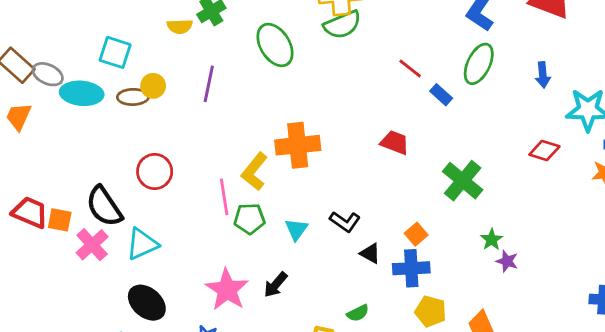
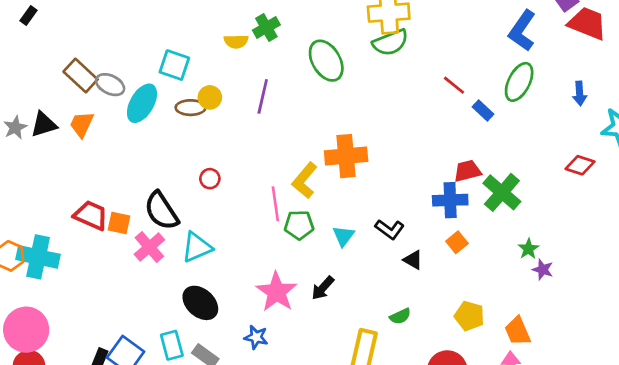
cyan ellipse: (82, 93) -> (142, 103), turned -66
red trapezoid: (395, 142) -> (467, 171), moved, turned -36
red circle: (155, 171) -> (210, 179), size x0.6
blue cross: (411, 268) -> (450, 200), moved

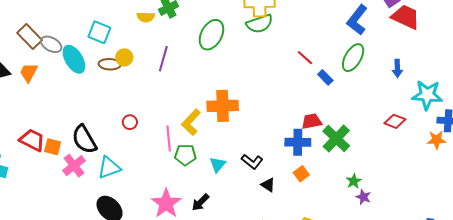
green ellipse: (326, 61) -> (211, 35), turned 56
cyan ellipse: (142, 103) -> (74, 59), turned -64
red circle: (210, 179) -> (130, 122), moved

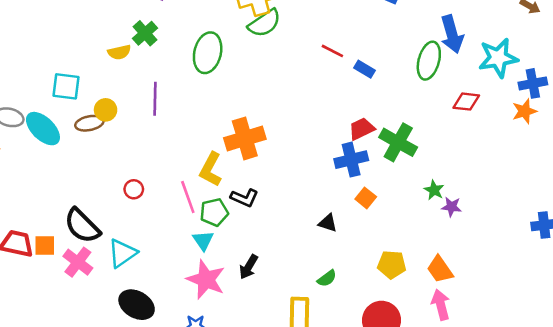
green ellipse: (353, 58) -> (429, 61), moved
blue arrow: (397, 68) -> (452, 34), size x1.6
black L-shape: (252, 162) -> (245, 198), moved
cyan triangle: (218, 165) -> (203, 240), moved

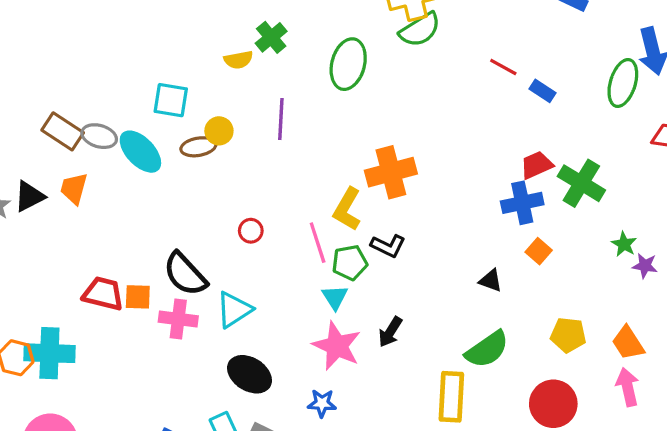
pink cross: (78, 262) -> (178, 319), turned -32
green semicircle: (327, 278) -> (487, 349), size x1.8

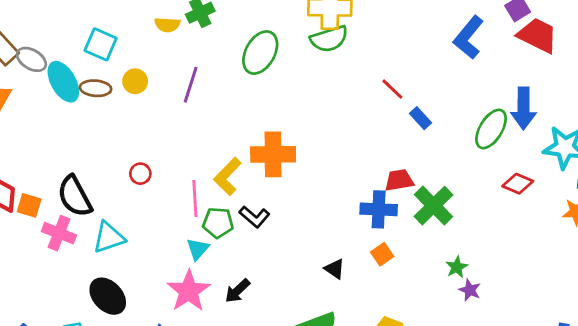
brown ellipse: (198, 147) -> (96, 88), moved

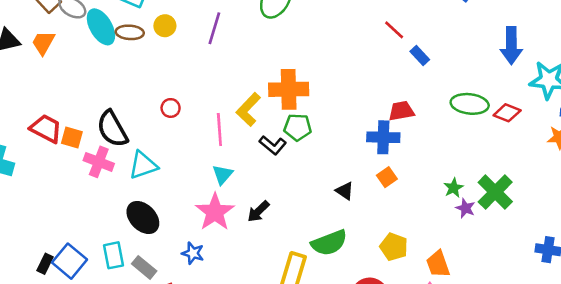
green ellipse: (491, 129) -> (470, 104), moved, turned 66
green cross: (434, 206) -> (495, 192), moved
green pentagon: (218, 223) -> (298, 127), moved

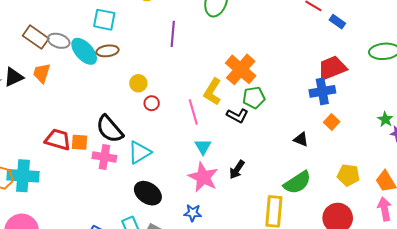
yellow circle: (165, 26) -> (138, 83), moved
orange cross: (289, 89) -> (241, 69), turned -36
red trapezoid: (401, 111) -> (332, 68), size x1.4

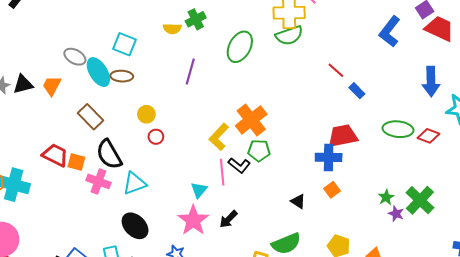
brown rectangle: (36, 37) -> (90, 117), moved
pink line: (193, 112) -> (222, 172), moved

